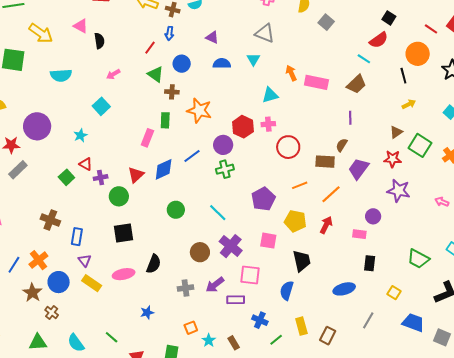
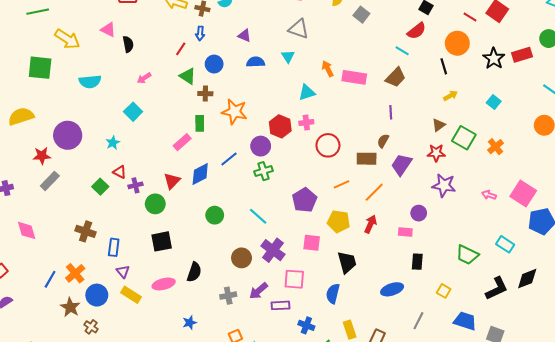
pink rectangle: (147, 138) -> (182, 142), turned 30

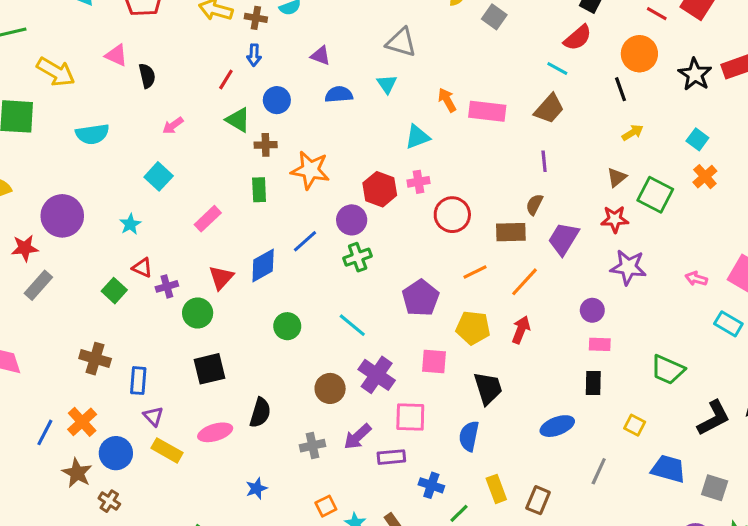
pink rectangle: (182, 142) -> (208, 219), moved
orange cross: (496, 147) -> (705, 177), moved
pink rectangle: (405, 232) -> (600, 344), moved
cyan rectangle: (505, 244) -> (728, 324), moved

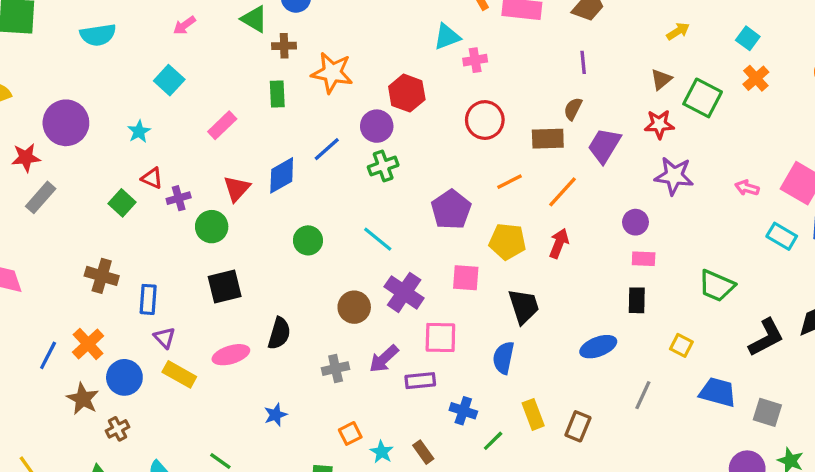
pink cross: (419, 182) -> (475, 60), moved
brown cross: (109, 501) -> (118, 429), turned 30

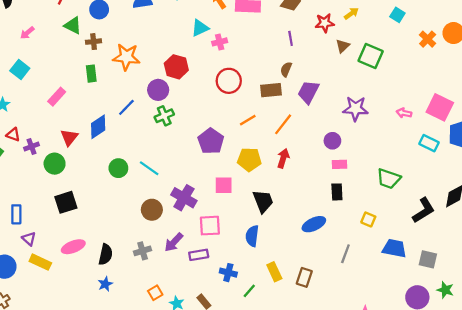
orange cross: (756, 78) -> (428, 39), moved
red star: (659, 124) -> (325, 23), moved
cyan line: (378, 239) -> (149, 168), moved
black semicircle: (279, 333) -> (106, 254), moved

